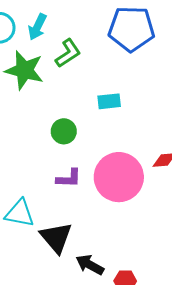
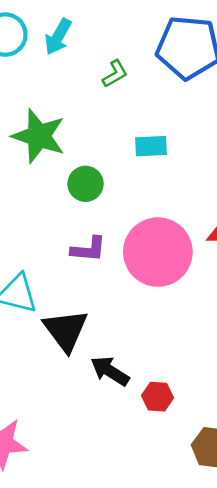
green L-shape: (68, 53) -> (115, 74), moved, size x0.7
green star: (24, 70) -> (39, 136), moved

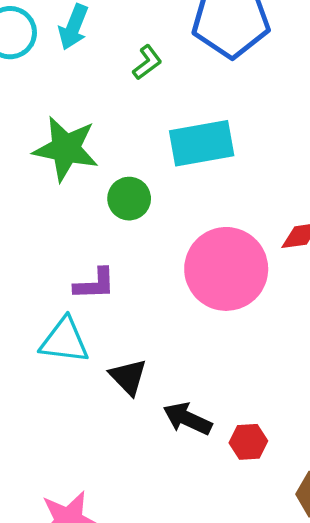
cyan rectangle: (151, 146) -> (202, 143), size x1.6
purple L-shape: (88, 249) -> (95, 284), moved
black triangle: (66, 330) -> (128, 377), size x0.7

